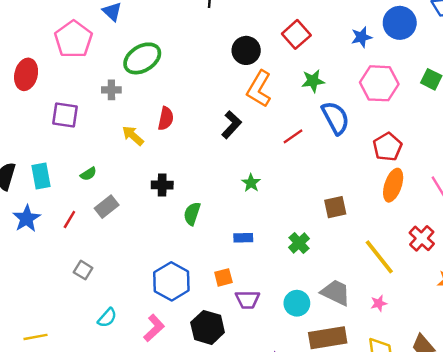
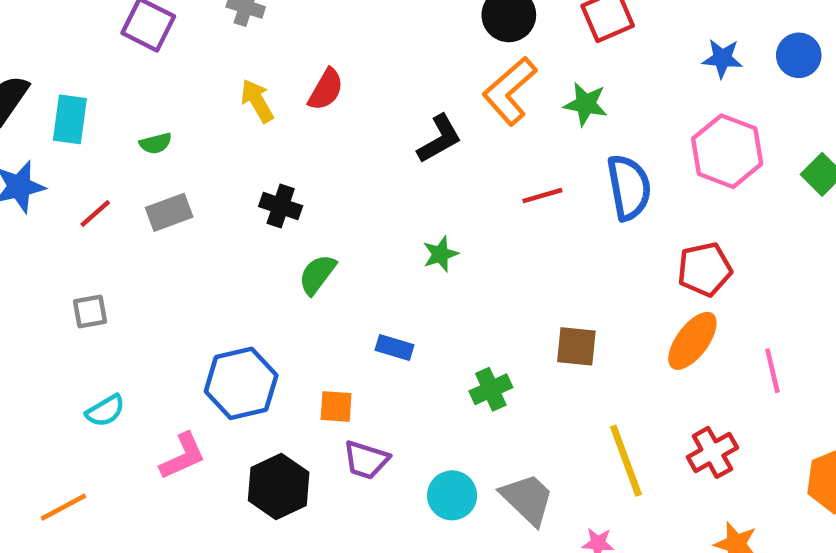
blue circle: (400, 23) -> (799, 55), size x0.7
green star: (313, 81) -> (586, 104), moved
gray square: (83, 270) -> (90, 312), turned 30

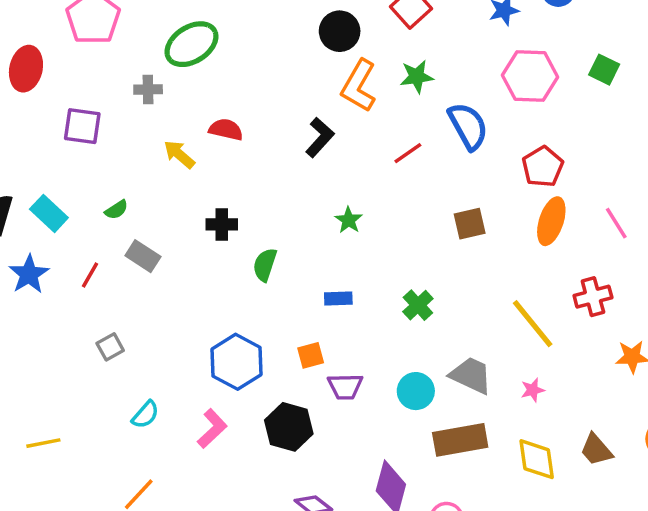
red semicircle: (326, 90) -> (226, 129), turned -88
cyan rectangle: (70, 119) -> (49, 213), turned -36
gray rectangle: (169, 212) -> (143, 256), turned 72
brown square: (576, 346) -> (470, 224), moved
red cross: (712, 452) -> (593, 297), turned 33

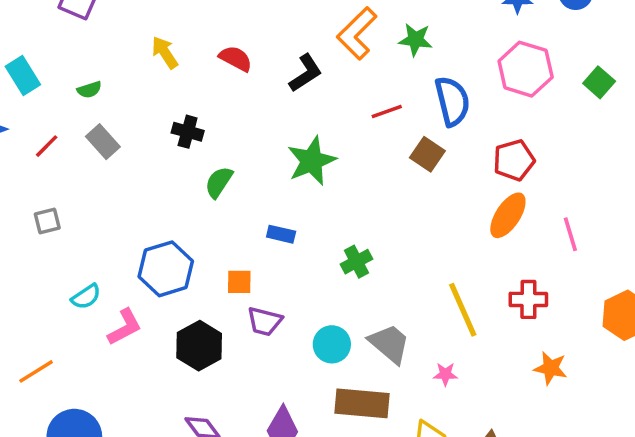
red semicircle: (226, 129) -> (236, 58), moved
green star: (349, 220) -> (312, 161), size x1.8
brown square: (470, 224) -> (427, 154), moved, turned 32
cyan semicircle: (145, 415) -> (86, 297), moved

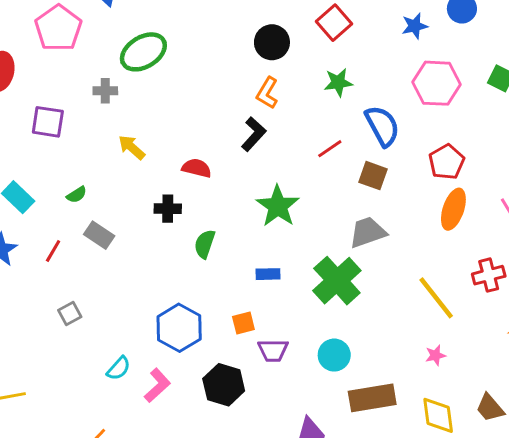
orange L-shape: (357, 33) -> (267, 93), moved, size x0.7
red semicircle: (236, 58) -> (197, 168), moved
green cross: (356, 262) -> (337, 281), size x1.8
gray trapezoid: (389, 344) -> (368, 232), moved, turned -45

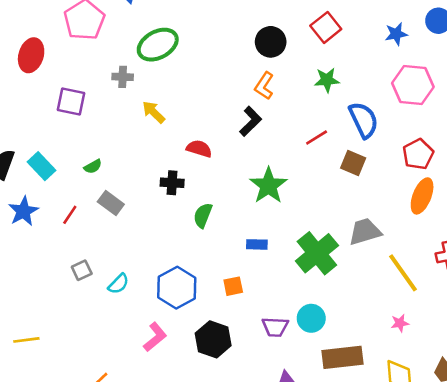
yellow arrow: (132, 147) -> (154, 112), moved
gray trapezoid: (368, 232) -> (365, 232), moved
purple trapezoid: (273, 350) -> (275, 327), moved
cyan semicircle: (119, 368) -> (118, 284), moved

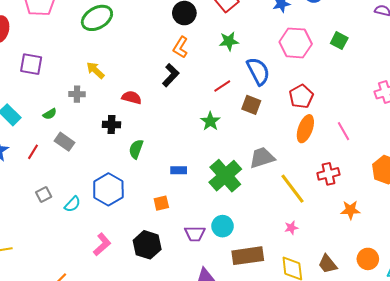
gray cross: (123, 77) -> (77, 94), moved
green star: (268, 185) -> (210, 121), moved, size x0.7
blue hexagon: (177, 288) -> (108, 189), moved

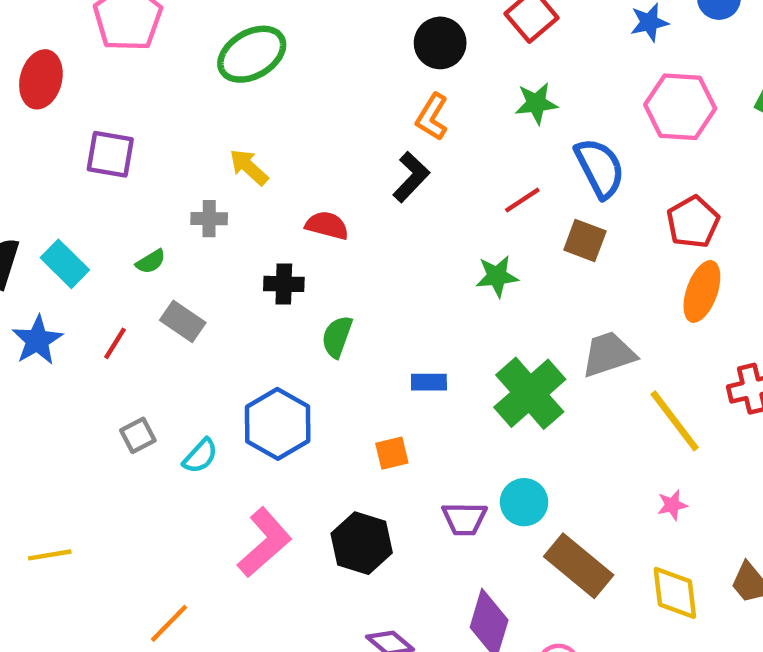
green star: (210, 121) -> (497, 276), turned 30
pink L-shape: (102, 244) -> (264, 543), size x1.4
brown rectangle: (248, 256) -> (579, 566), turned 48

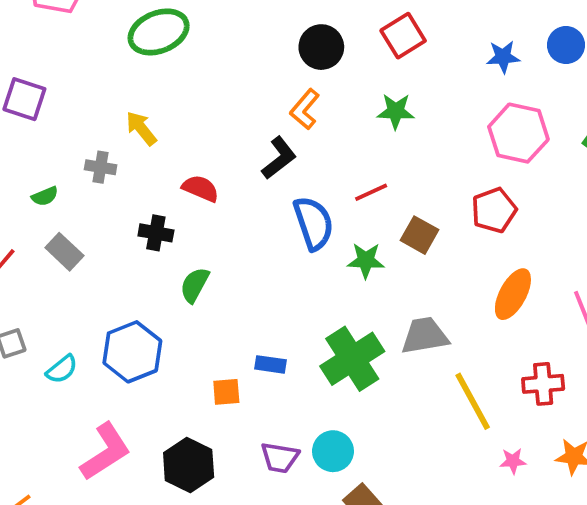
blue semicircle: (600, 168) -> (314, 223), moved
red pentagon: (693, 222) -> (494, 210), moved
green star: (497, 276) -> (366, 260), moved
blue rectangle: (429, 382) -> (270, 364), moved
pink star: (672, 505) -> (513, 461), moved

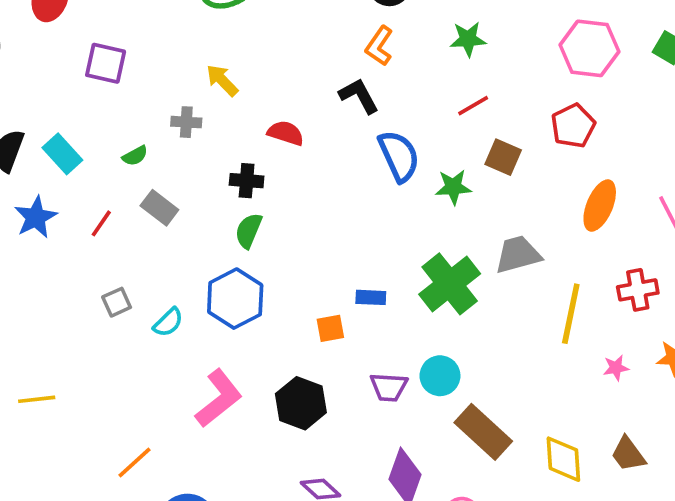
black L-shape: (279, 158) -> (359, 96), turned -75
red line: (371, 192) -> (473, 106), moved
green semicircle: (195, 285) -> (249, 231), moved
yellow line: (473, 401) -> (571, 314), turned 46

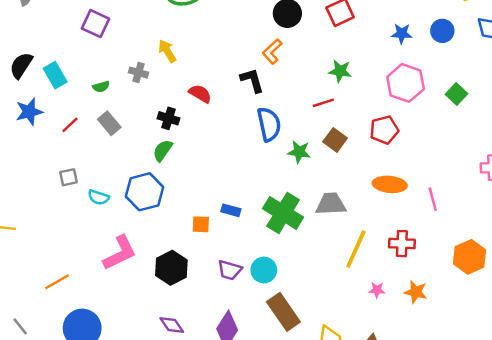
green star: (468, 39) -> (340, 71), moved
orange ellipse: (600, 205) -> (390, 184), turned 60
green cross: (450, 284) -> (283, 213), turned -33
cyan semicircle: (168, 322) -> (99, 197), turned 50

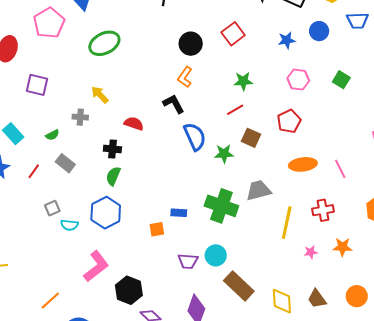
pink hexagon: (406, 83) -> (298, 80), size x0.7
gray square: (68, 177) -> (52, 208), moved
black hexagon: (171, 268) -> (129, 290), moved

